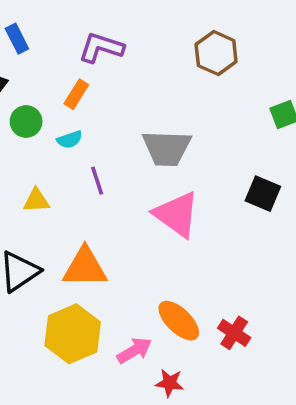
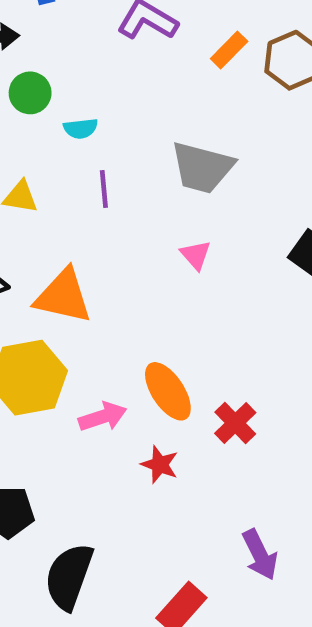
orange rectangle: (76, 94) -> (229, 50), moved
pink triangle: (177, 214) -> (196, 255), size x0.5
red star: (169, 383) -> (160, 464), moved

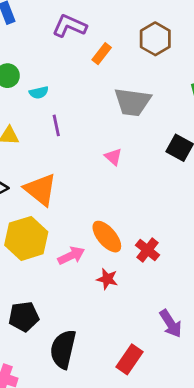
orange rectangle: (229, 50) -> (102, 54), moved
gray trapezoid: (202, 167) -> (133, 102), moved
orange triangle: (63, 296) -> (40, 189), turned 33

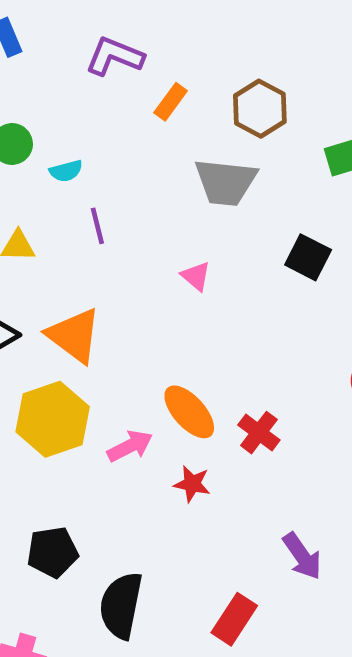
brown hexagon: (155, 39) -> (260, 109), moved

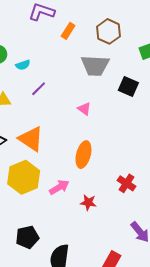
purple line: (97, 226) -> (39, 89), turned 63
black square: (308, 257) -> (128, 87), moved
orange ellipse: (189, 412) -> (83, 155), moved, turned 60
red cross: (259, 433) -> (127, 183), moved

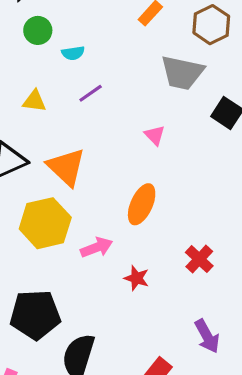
black pentagon: (27, 237) -> (35, 315), size x1.4

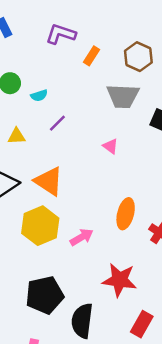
orange ellipse: (142, 204) -> (126, 214), moved
red star: (137, 278) -> (120, 280), moved, size x1.8

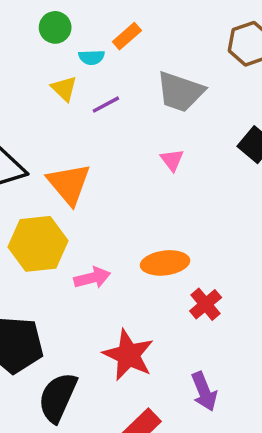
orange rectangle: (91, 56) -> (127, 36), moved
gray trapezoid: (123, 96) -> (180, 92), moved
yellow triangle: (17, 136) -> (64, 89), moved, turned 30
orange ellipse: (126, 214) -> (165, 263), turned 52

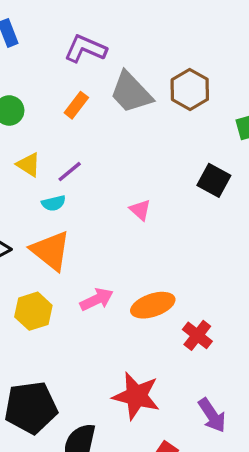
cyan semicircle: (92, 57) -> (54, 203), moved
gray trapezoid: (180, 92) -> (131, 92), moved, turned 39
yellow hexagon: (38, 244) -> (33, 311), size x0.7
pink arrow: (92, 278) -> (97, 299), moved

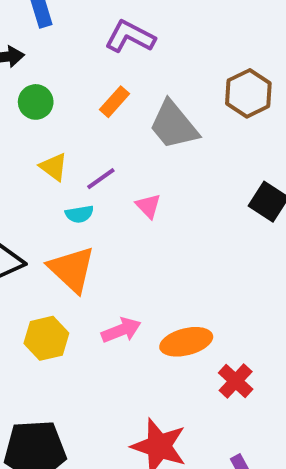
gray trapezoid: (131, 92) -> (174, 125), moved
pink triangle: (140, 210) -> (148, 206), moved

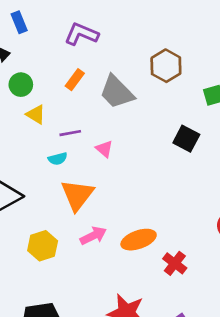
yellow triangle: (54, 167) -> (36, 114), moved
purple line: (101, 179) -> (70, 133), turned 30
orange triangle: (72, 269) -> (77, 195), moved, turned 30

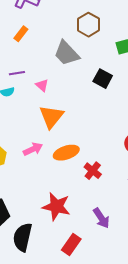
gray trapezoid: (117, 92) -> (67, 53), moved
orange triangle: (77, 195) -> (51, 117), moved

